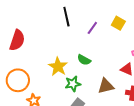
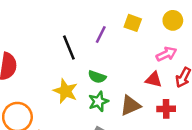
black line: (66, 17) -> (69, 47), moved
green star: (73, 84) -> (98, 101), moved

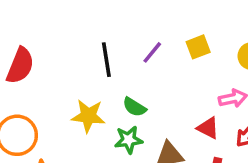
yellow square: (133, 23) -> (198, 47), turned 36
yellow star: (65, 91) -> (88, 116), turned -30

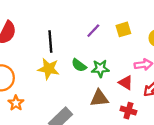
black line: (106, 60) -> (50, 41), moved
green star: (129, 140) -> (100, 68), moved

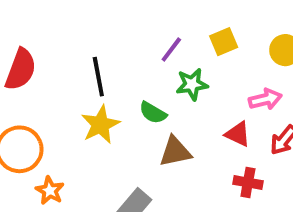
green star: (100, 68) -> (192, 84), moved
yellow star: (49, 69) -> (100, 125), turned -30
brown triangle: (99, 98) -> (175, 152), moved

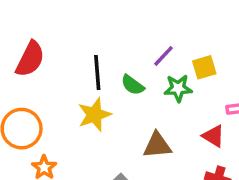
yellow square: (224, 42) -> (204, 67), moved
green semicircle: (153, 113) -> (133, 85), moved

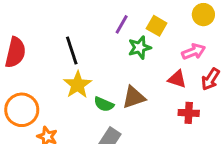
yellow square: (204, 67) -> (157, 26), turned -30
green semicircle: (133, 85) -> (104, 104), moved

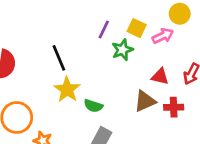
pink arrow: (194, 52) -> (163, 36), moved
brown triangle: (134, 97) -> (145, 101), moved

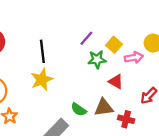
red triangle: (160, 76) -> (116, 82), moved
green semicircle: (93, 106) -> (79, 109), moved

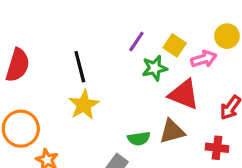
red triangle: (116, 82) -> (184, 94), size x1.5
green semicircle: (79, 109) -> (139, 139), turned -35
red cross: (126, 119) -> (217, 148), moved

